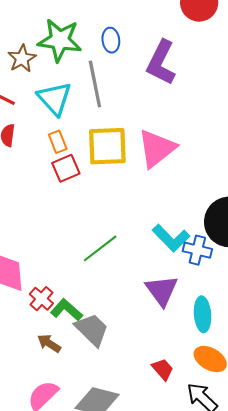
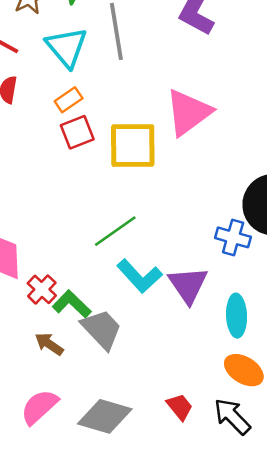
orange rectangle: (58, 142) -> (69, 100), turned 75
yellow square: (107, 146) -> (133, 145), moved
cyan L-shape: (171, 238) -> (139, 276), moved
red trapezoid: (163, 369) -> (180, 407), moved

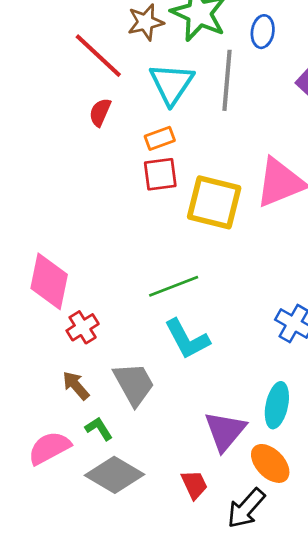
purple triangle: (188, 285) -> (225, 431), moved
green L-shape: (72, 304) -> (99, 429), moved, size x0.7
black arrow: (232, 416) -> (246, 508), turned -108

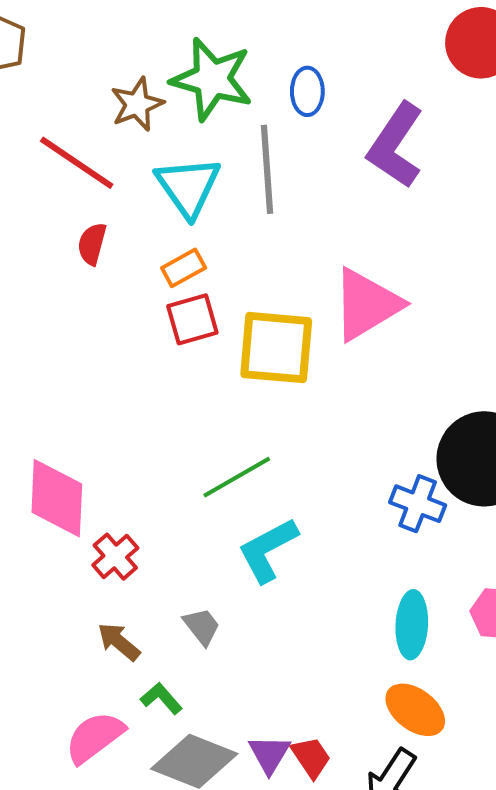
cyan L-shape: (187, 339) -> (268, 550), turned 99
gray trapezoid: (134, 384) -> (202, 626), size x0.6
purple triangle: (225, 431) -> (269, 754), moved, size x0.7

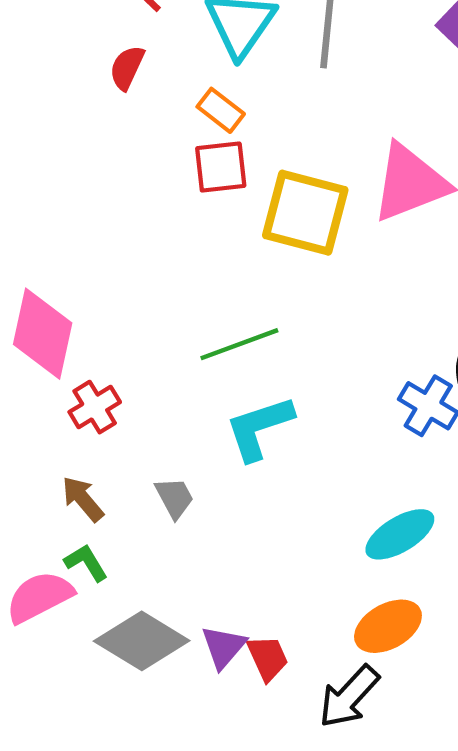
orange rectangle: (184, 268) -> (221, 110), turned 57
cyan ellipse: (412, 625) -> (400, 534), turned 46
green L-shape: (161, 698) -> (86, 563), moved
orange ellipse: (415, 710) -> (388, 626), turned -76

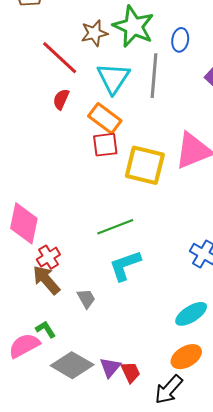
orange rectangle: (221, 110) -> (105, 118), size x1.5
brown arrow: (83, 499) -> (46, 280), moved, size x1.4

